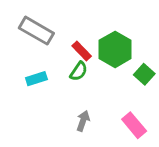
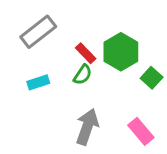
gray rectangle: (36, 31) -> (38, 32), turned -68
gray arrow: (83, 121) -> (87, 127), size x1.6

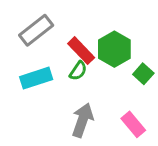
red rectangle: (86, 53) -> (81, 51), size x1.4
cyan rectangle: (38, 82) -> (36, 78), size x1.5

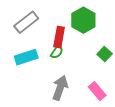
green hexagon: (114, 49) -> (83, 20), moved
red rectangle: (81, 51) -> (59, 37), turned 54

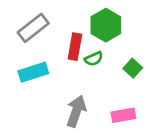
green semicircle: (57, 52) -> (94, 59), moved, turned 32
pink rectangle: (97, 91) -> (123, 115), turned -60

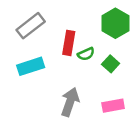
green hexagon: (106, 25) -> (115, 23), moved
green square: (133, 68) -> (111, 64), moved

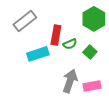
cyan rectangle: (31, 66) -> (38, 54), moved
gray arrow: (70, 102) -> (70, 81), moved

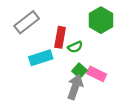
green square: (90, 52) -> (79, 71), moved
pink rectangle: (92, 86) -> (97, 74), moved, turned 36

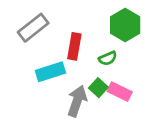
green semicircle: (75, 47) -> (108, 58), moved
gray arrow: (75, 87) -> (77, 101), moved

